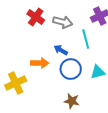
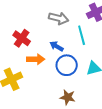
red cross: (36, 17) -> (22, 38), moved

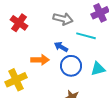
cyan line: (82, 35) -> (86, 36), turned -60
red cross: (22, 38) -> (19, 23), moved

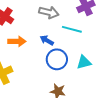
orange arrow: (40, 60) -> (17, 41), moved

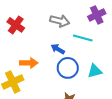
orange arrow: (17, 41) -> (29, 63), moved

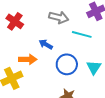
blue arrow: (58, 49) -> (46, 44), moved
cyan triangle: (95, 71) -> (94, 67), turned -42

